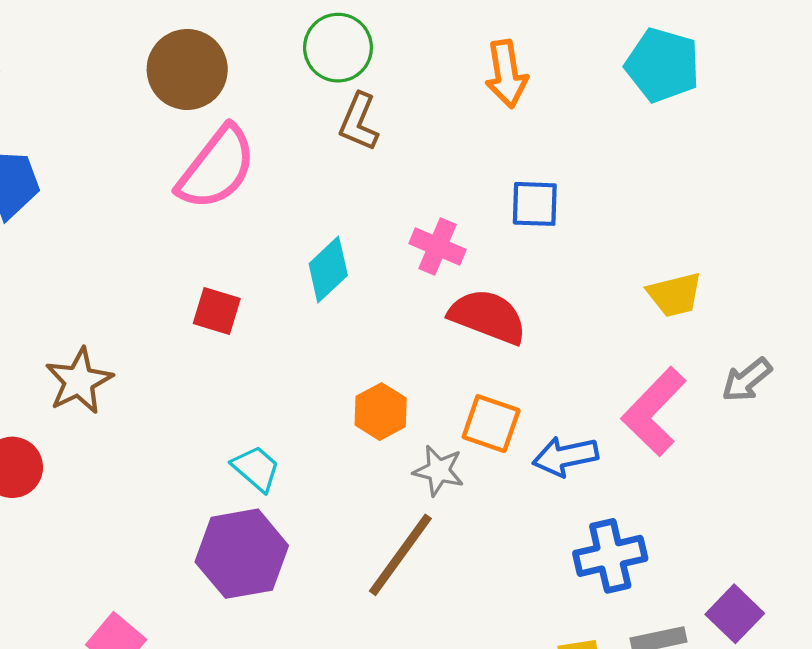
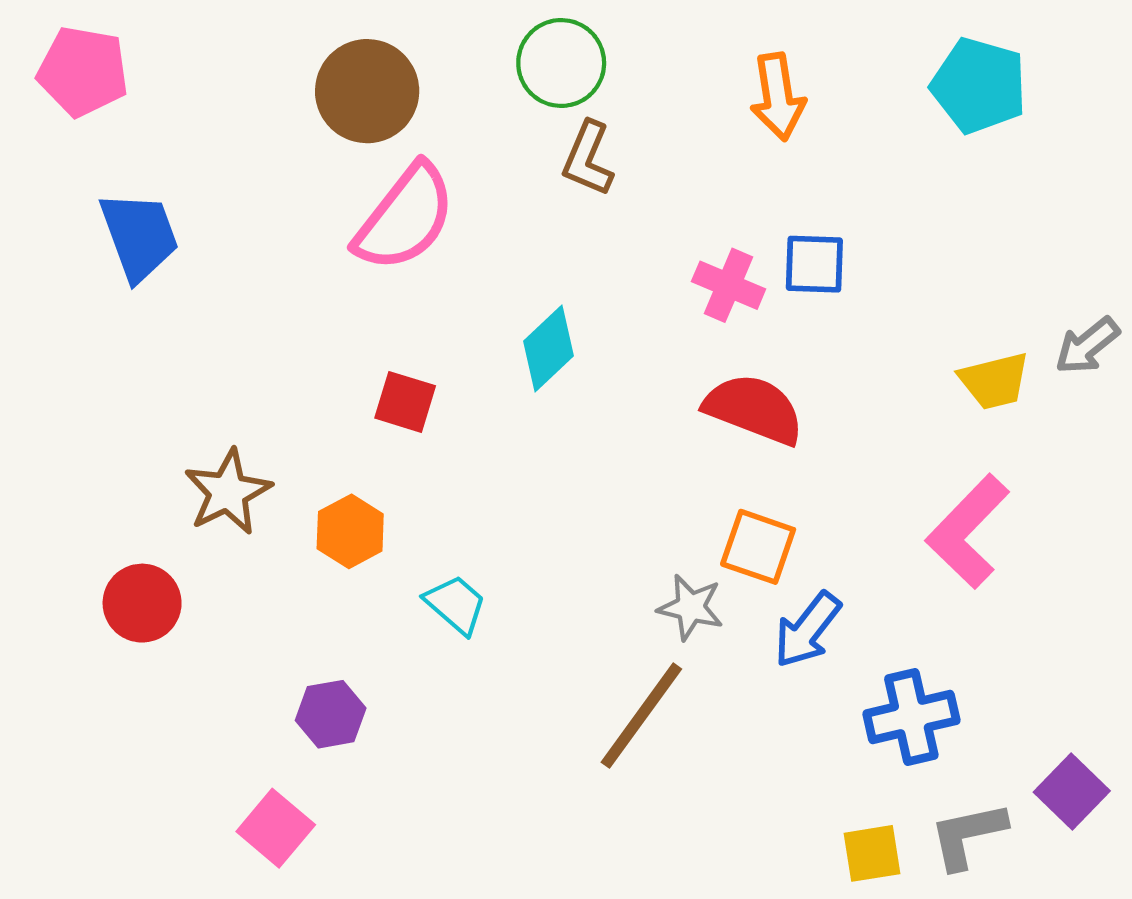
pink cross: (437, 247) -> (729, 285), moved
gray arrow: (747, 380) -> (1087, 346), moved
orange hexagon: (381, 412) -> (350, 531), moved
blue arrow: (565, 456) -> (807, 630), moved, turned -40
purple hexagon: (242, 554) -> (331, 714), moved, size x0.6

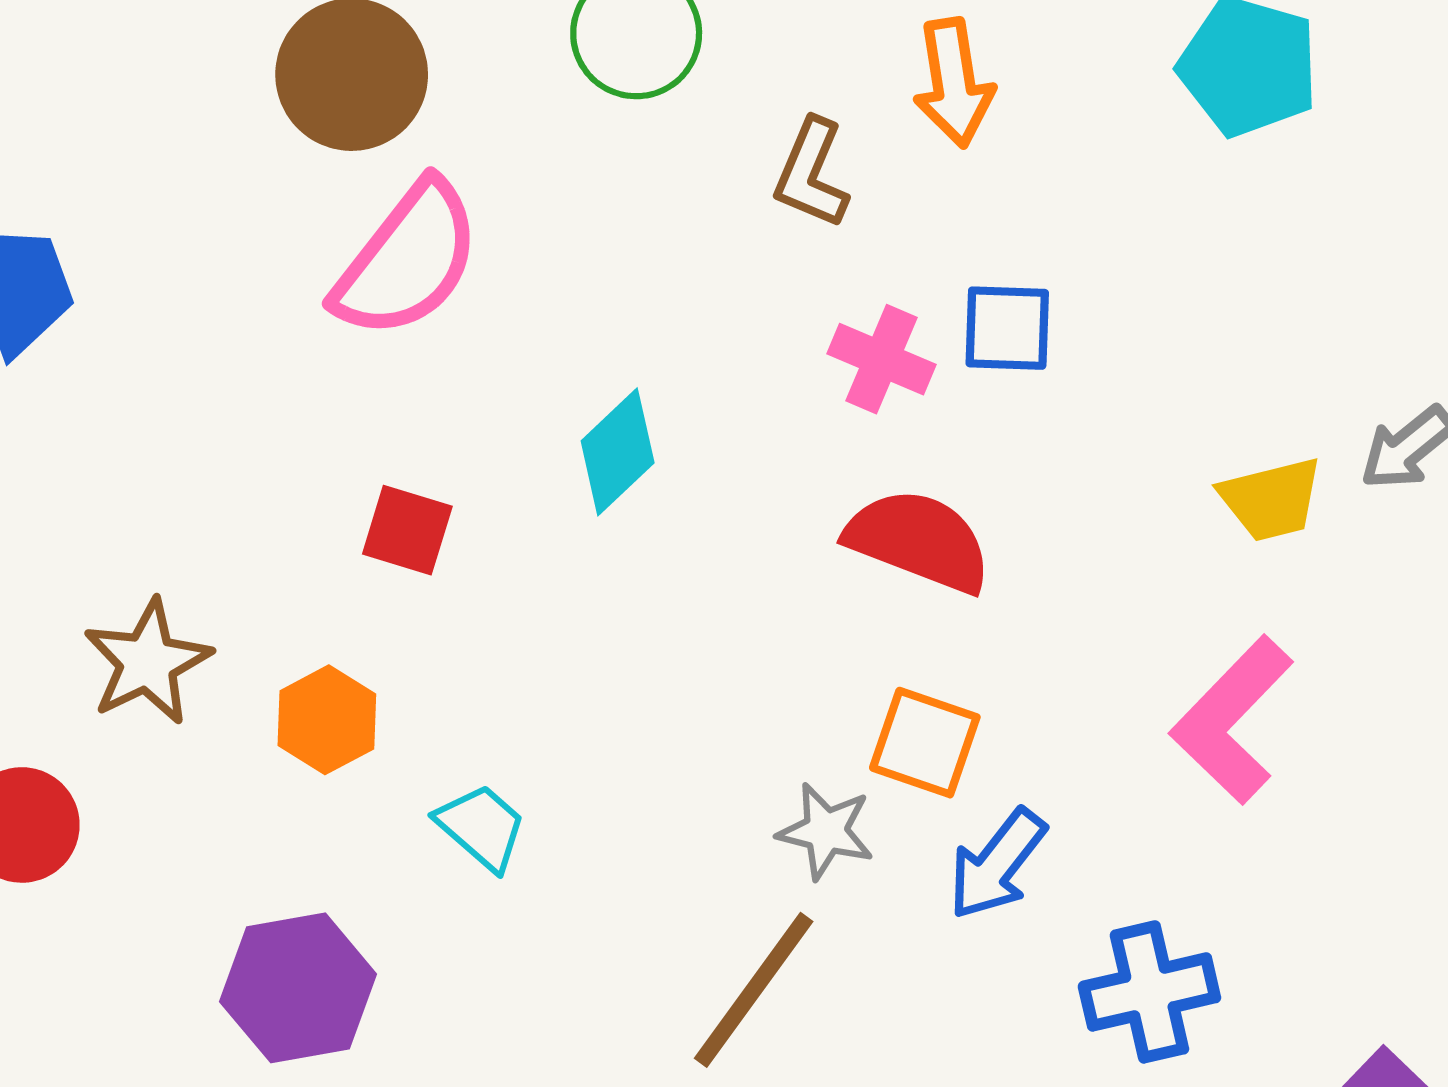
brown L-shape: (588, 159) -> (811, 174), moved
purple hexagon: (331, 714) -> (298, 988), size x1.5

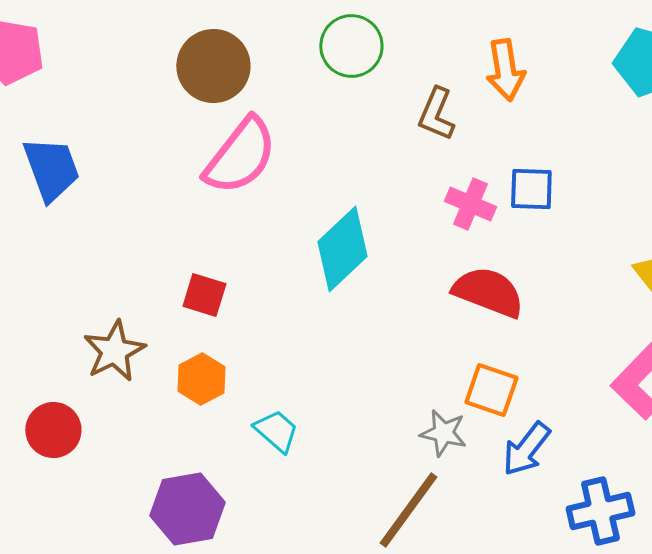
cyan diamond: (618, 452) -> (342, 249), size x1.4
red square: (407, 530) -> (204, 295), moved

